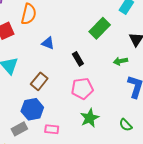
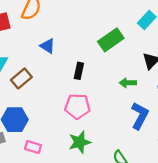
black rectangle: (78, 59) -> (79, 71), turned 32
brown rectangle: (39, 81) -> (21, 78), moved

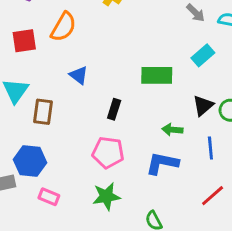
green rectangle: (111, 40) -> (157, 75), turned 30
brown rectangle: (21, 78) -> (43, 112), turned -48
blue L-shape: (140, 116) -> (162, 163), moved, turned -112

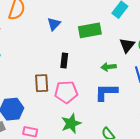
blue triangle: (79, 75) -> (54, 24), moved, turned 48
brown rectangle: (43, 112) -> (42, 83), moved

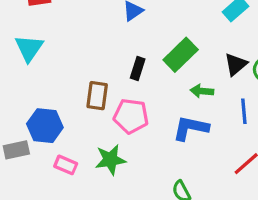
green rectangle: (90, 30) -> (181, 55), moved, turned -45
green star: (71, 123) -> (110, 160), moved

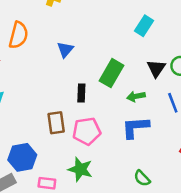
green star: (110, 160) -> (80, 169), turned -30

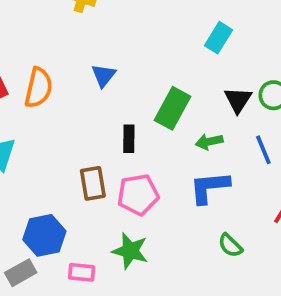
orange semicircle: (18, 35) -> (39, 88), moved
green semicircle: (142, 178) -> (230, 245), moved

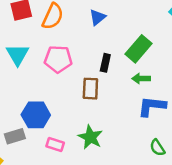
green arrow: (209, 142) -> (141, 79), moved
brown rectangle: (93, 183) -> (90, 89), moved
pink pentagon: (138, 195) -> (58, 59), moved

